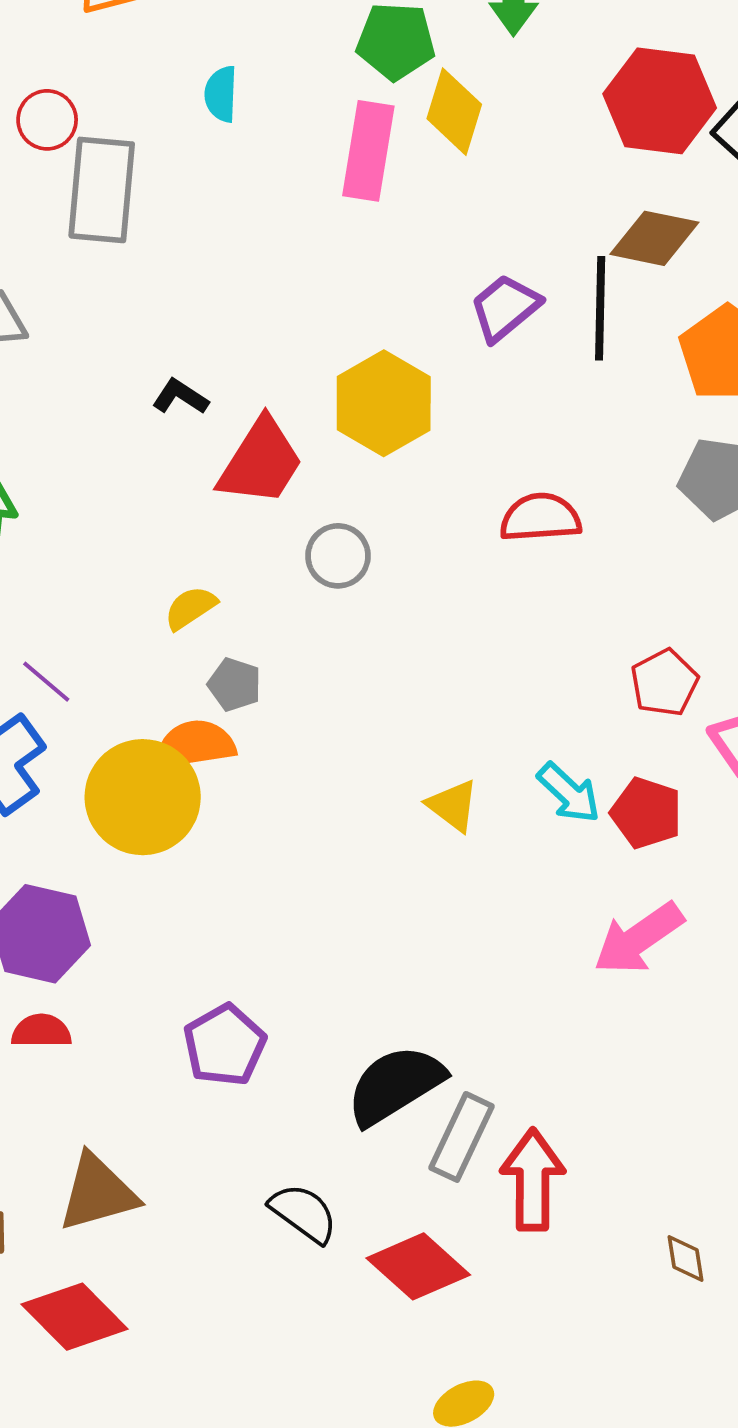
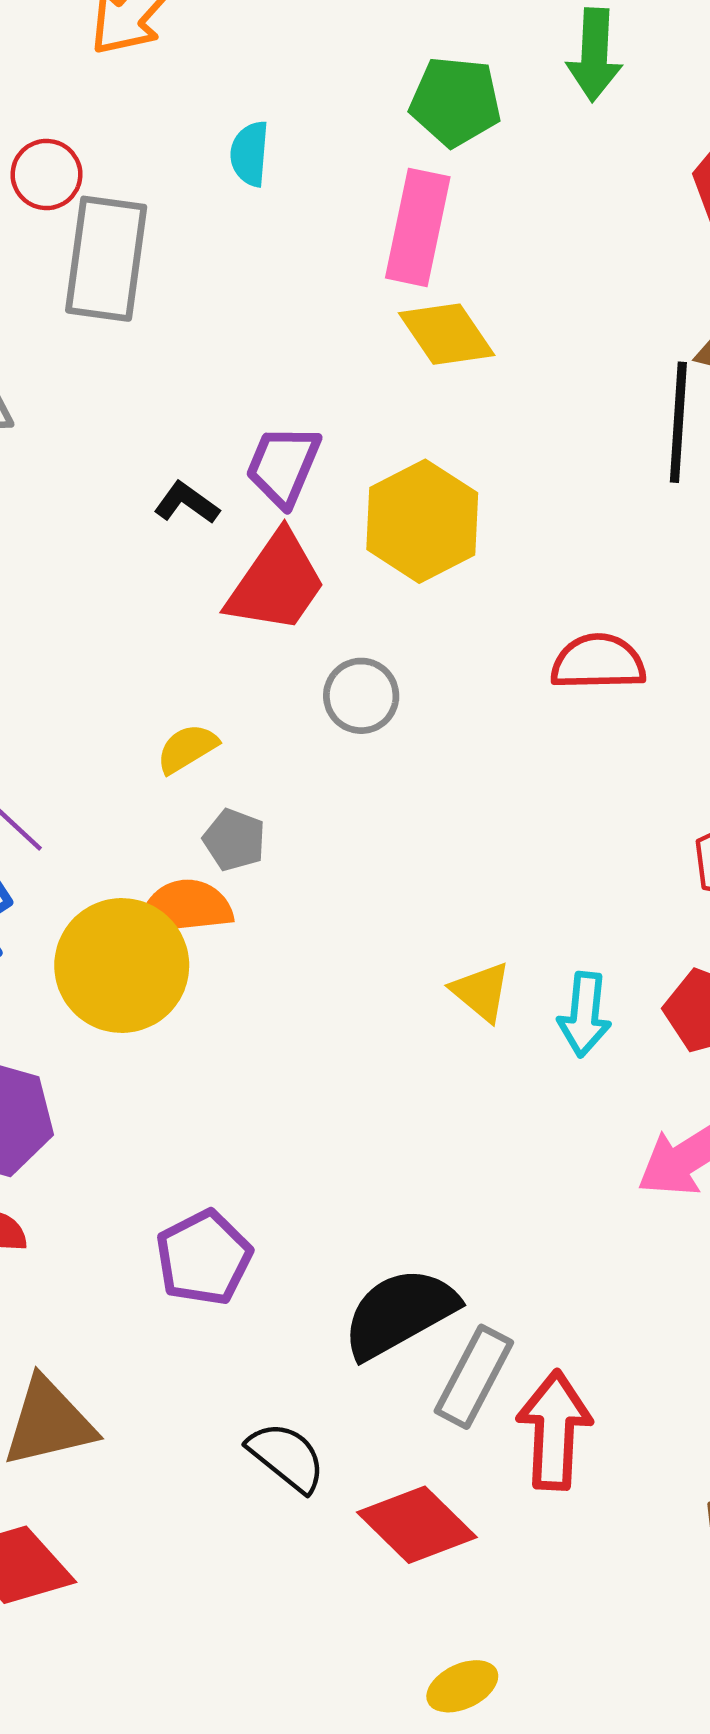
yellow diamond: (454, 112) -> (447, 334), moved, turned -54
purple trapezoid: (505, 308) -> (283, 466), moved, turned -30
cyan arrow: (569, 793) -> (584, 1014), moved, turned 50

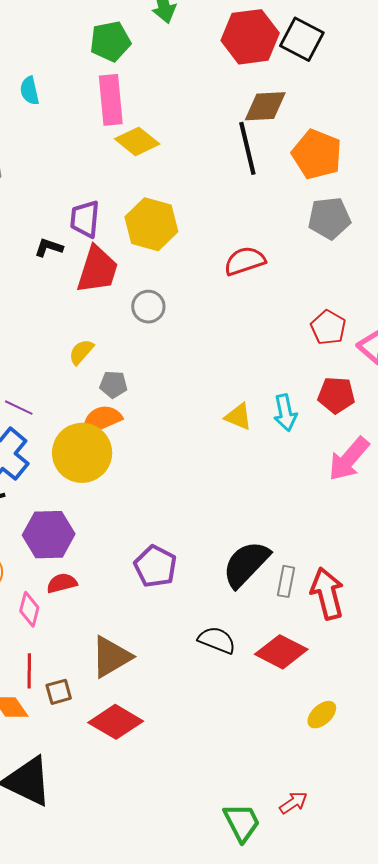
gray rectangle: (474, 1377) -> (286, 581), size x0.7

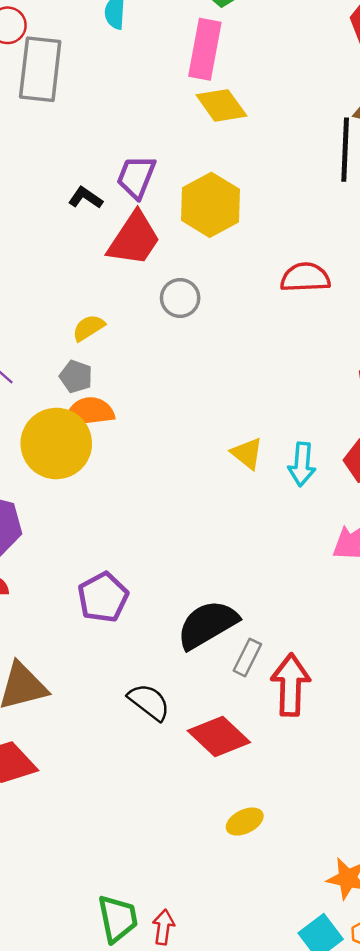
gray pentagon: (113, 385) -> (76, 377), moved
red arrow: (293, 803) -> (163, 927), moved, turned -64

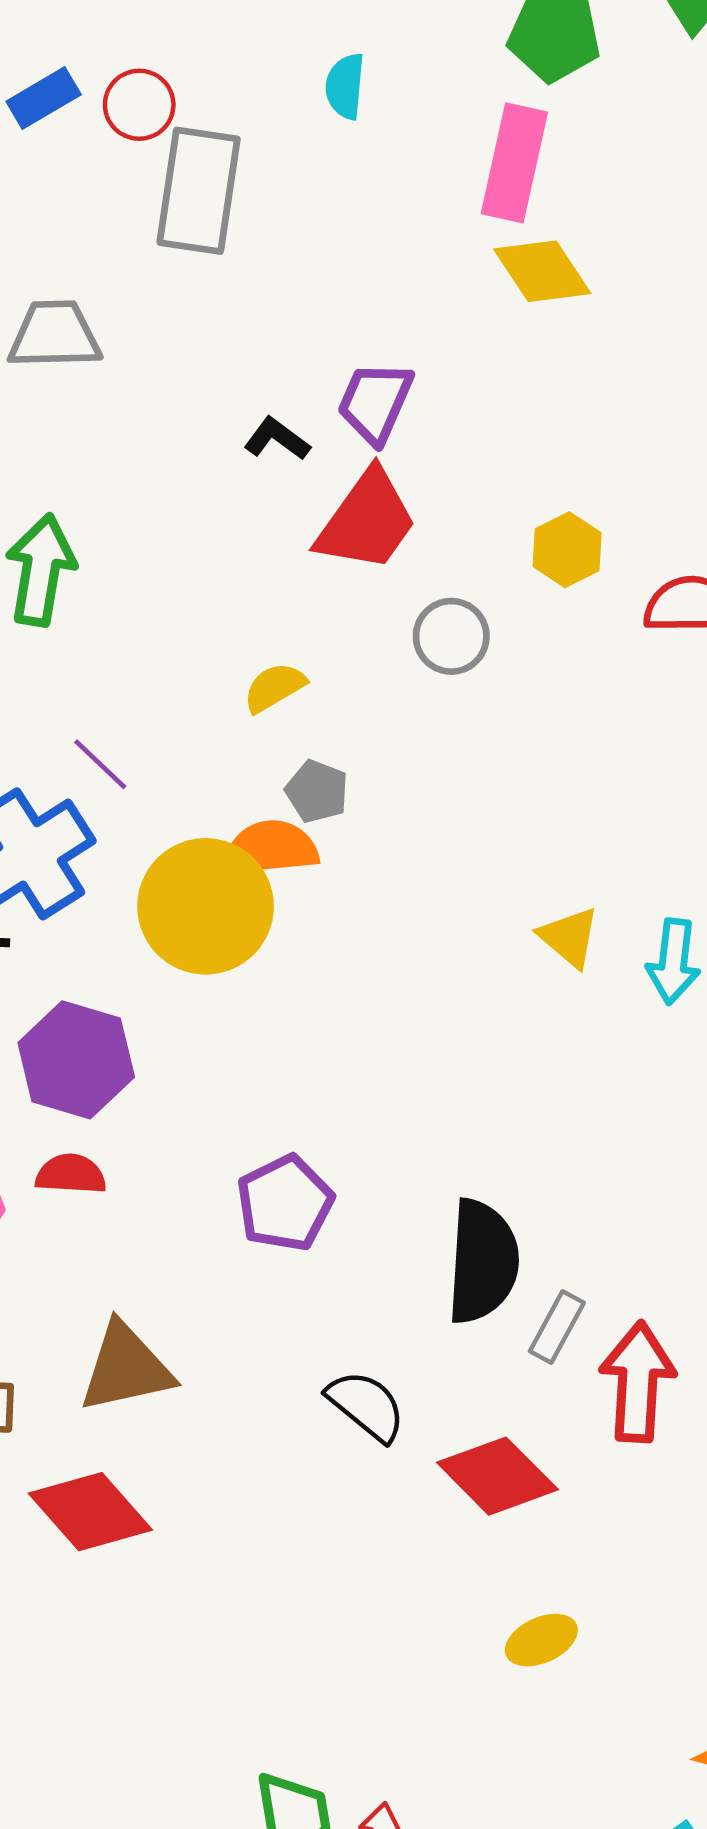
yellow hexagon: (211, 205) -> (567, 550), moved, size x0.6
gray pentagon: (76, 377) -> (317, 791), moved
black semicircle: (207, 625) -> (483, 1262), turned 122

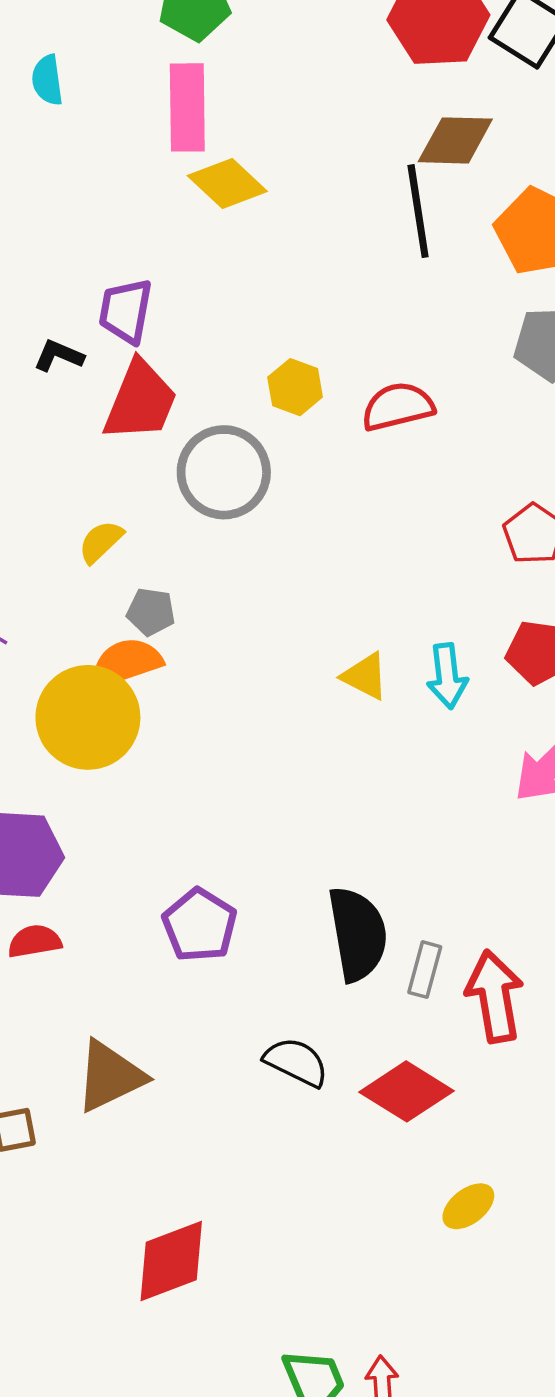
gray circle: (451, 636) -> (224, 472), size x1.6
red diamond: (90, 1512) -> (171, 1261), moved, turned -56

